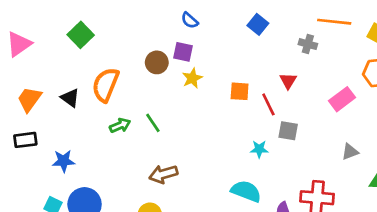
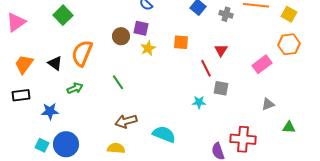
gray cross: (308, 44) -> (226, 14), moved
orange square: (240, 91) -> (181, 42), moved
green arrow: (120, 125) -> (75, 88), moved
cyan semicircle: (246, 191) -> (164, 134), moved

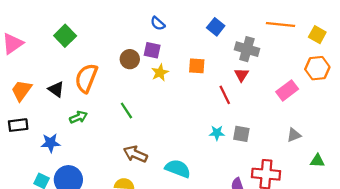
gray cross: (226, 14) -> (247, 49), moved, size x1.5
gray square: (221, 88) -> (241, 134), moved
brown arrow: (126, 121) -> (135, 154), turned 40

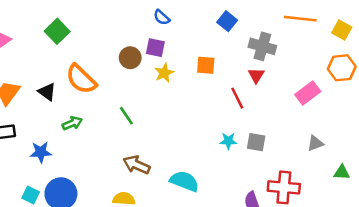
orange semicircle: (86, 78) -> (81, 79), turned -68

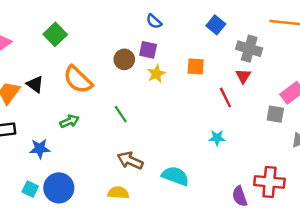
black triangle: (47, 92) -> (35, 84), moved
gray square: (256, 142) -> (275, 114), moved

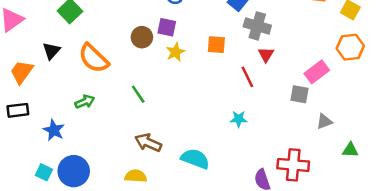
gray cross: (249, 49) -> (257, 26), moved
black triangle: (35, 84) -> (51, 51), moved, turned 36
blue star: (40, 149) -> (54, 130), turned 30

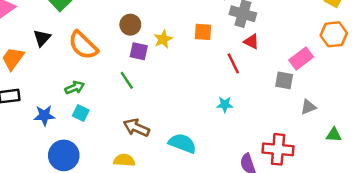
purple square: (167, 27) -> (139, 51), moved
red triangle: (266, 55) -> (251, 42), turned -35
blue star: (54, 130) -> (44, 115), turned -30
cyan square: (44, 172) -> (81, 113), moved

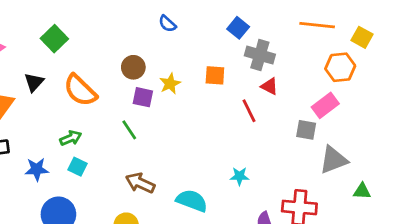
orange hexagon: (334, 34) -> (340, 67), moved
cyan star: (225, 105) -> (239, 176), moved
gray triangle: (308, 107) -> (333, 160), size x1.6

